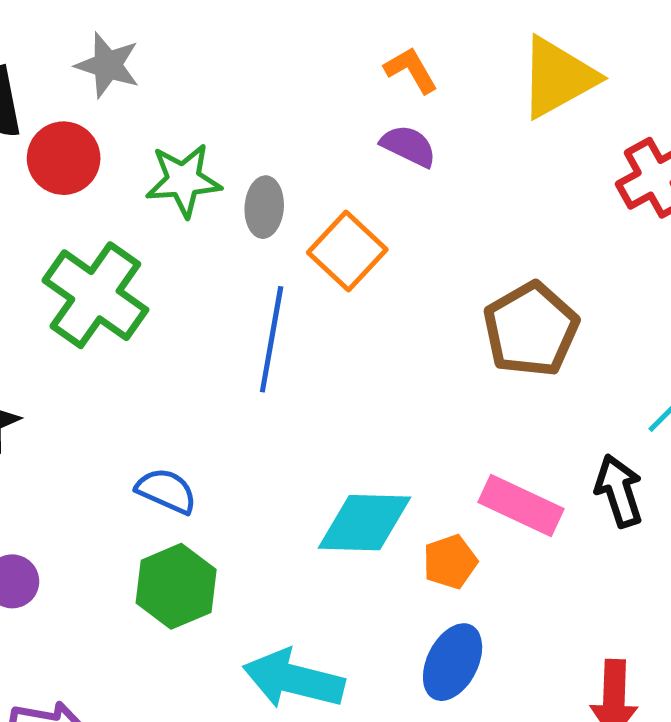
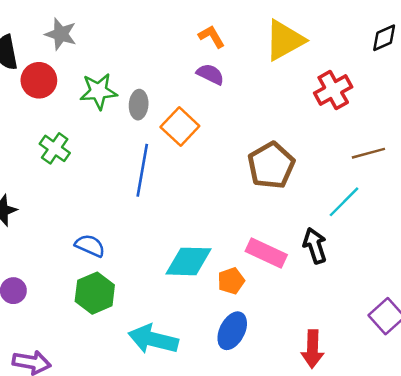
green cross: (95, 295) -> (55, 148), size x0.6

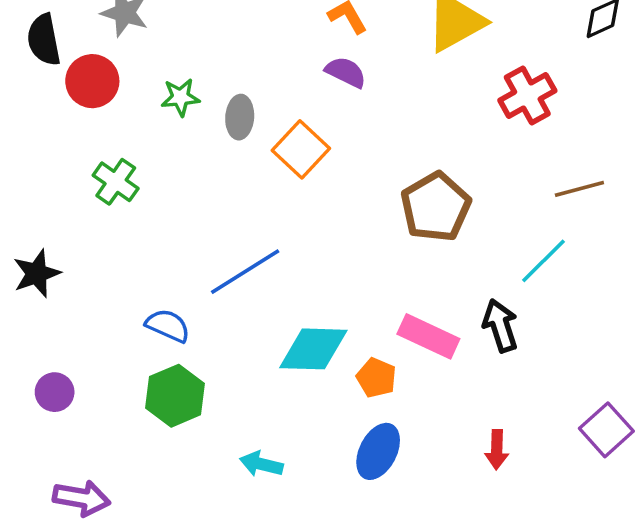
green star: (98, 91) -> (180, 97), size x0.7
blue line: (142, 170) -> (245, 272), moved, turned 48
orange pentagon: (231, 281) -> (376, 378), turned -30
cyan arrow: (153, 339) -> (261, 464), size x0.6
red arrow: (312, 349) -> (497, 450), moved, size x0.7

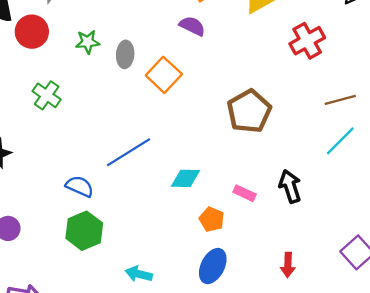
cyan line: (543, 261) -> (340, 141), moved
pink rectangle: (428, 336) -> (245, 193), size x0.6
cyan diamond: (313, 349) -> (185, 178), moved, size x0.7

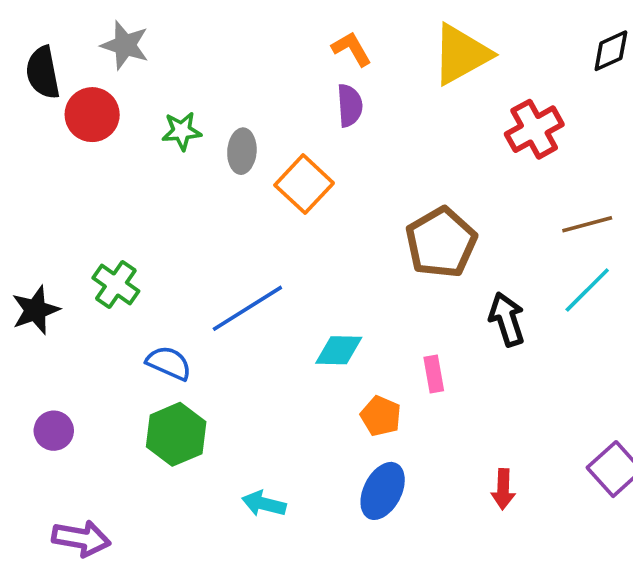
purple semicircle: (192, 26) -> (350, 105), turned 60
green cross: (47, 95) -> (116, 285), moved
black arrow: (290, 186) -> (507, 319), moved
pink rectangle: (245, 193) -> (434, 374), turned 55

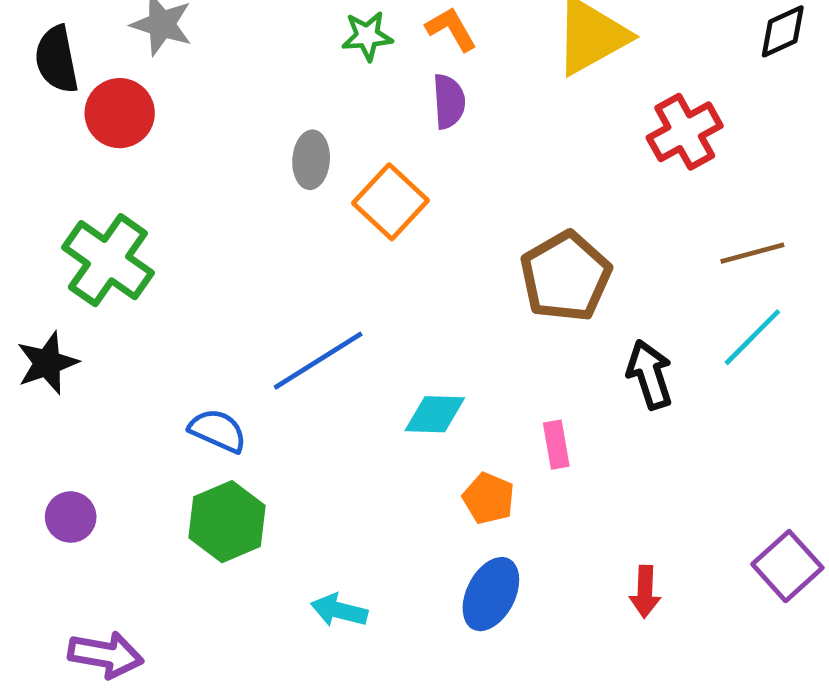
green star: (182, 131) -> (367, 36), moved
green cross: (116, 285) -> (108, 260), moved, size x1.5

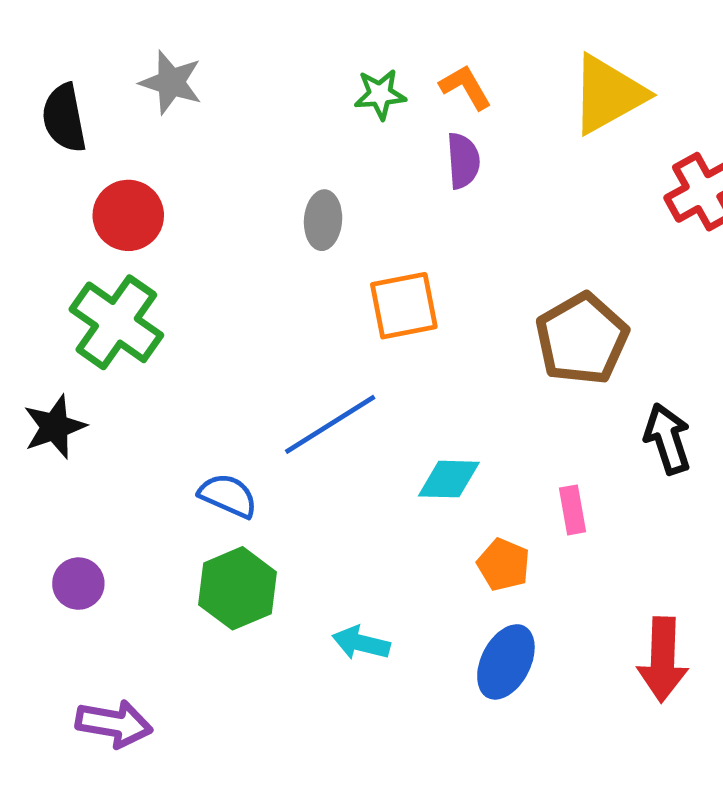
red circle: (120, 113) -> (128, 215), moved
orange square: (390, 202) -> (404, 306), moved, turned 36
red arrow: (645, 592) -> (663, 660), size x1.6
cyan arrow: (339, 610) -> (361, 643), moved

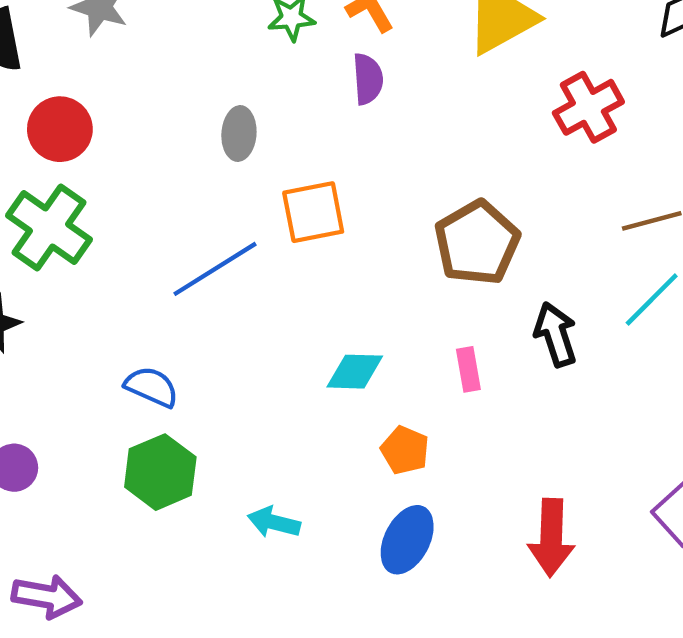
blue line: (330, 424) -> (215, 269), moved
pink rectangle: (572, 510) -> (468, 369), moved

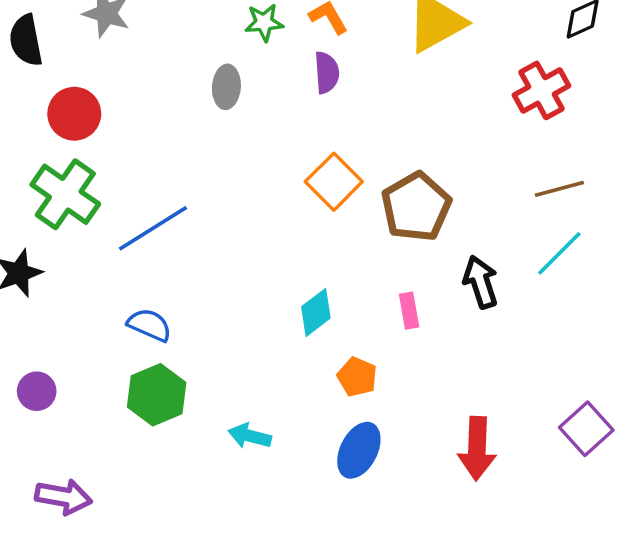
red cross: (588, 107) -> (541, 90), moved
gray ellipse: (239, 134) -> (226, 87), moved
orange square: (313, 212) -> (334, 182), moved, turned -34
blue line: (215, 269) -> (153, 228), moved
cyan diamond: (355, 372) -> (316, 312), turned -39

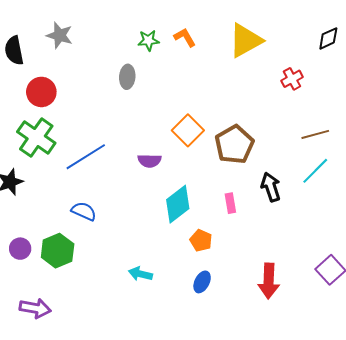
purple semicircle: (327, 73) -> (149, 161), moved, turned 95
red cross: (541, 90) -> (292, 79), moved, size x0.7
cyan diamond: (316, 312) -> (178, 204), size x1.4
green hexagon: (157, 395) -> (58, 251), moved
blue ellipse: (359, 450) -> (202, 282), size x0.7

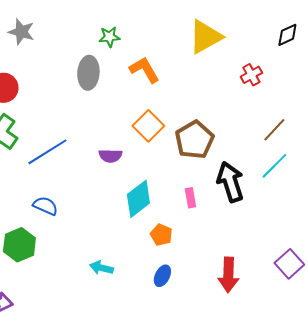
orange L-shape: (185, 37) -> (144, 70), moved, size x1.4
gray ellipse: (127, 77) -> (88, 73), size x1.4
brown line: (315, 134) -> (274, 130), turned -32
black arrow: (271, 187) -> (230, 182), size x1.4

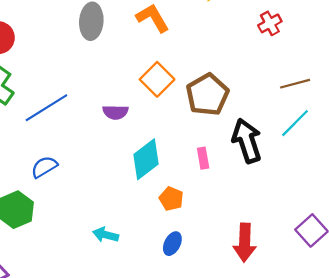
brown line: (274, 130) -> (295, 84), turned 32
blue semicircle: (45, 206) -> (44, 167), turned -55

